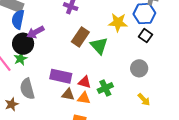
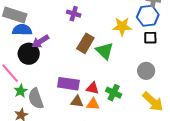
blue semicircle: (18, 19) -> (22, 30), turned 84
black square: (145, 36) -> (150, 38), turned -32
green star: (20, 59) -> (21, 91), moved
green cross: (105, 88) -> (114, 93), turned -35
yellow arrow: (144, 100) -> (153, 102), size x1.6

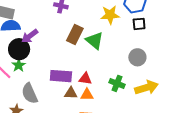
green star: (21, 91) -> (19, 65), moved
green cross: (114, 93) -> (117, 83), moved
yellow arrow: (153, 102) -> (147, 88), turned -55

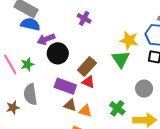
brown rectangle: (75, 34) -> (87, 67), moved
green triangle: (95, 41) -> (121, 59), moved
black circle: (19, 49) -> (58, 53), moved
red triangle: (85, 79) -> (88, 82), moved

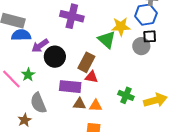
purple cross: (84, 18) -> (72, 16), size x1.6
green triangle: (121, 59) -> (107, 40), moved
gray circle: (144, 89) -> (141, 46), moved

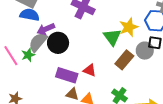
yellow star: (121, 27) -> (129, 27), turned -30
brown rectangle: (86, 62) -> (124, 60), moved
gray semicircle: (38, 103) -> (38, 42), moved, turned 50

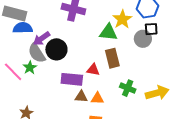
green triangle: (112, 37) -> (108, 32), turned -36
gray semicircle: (38, 42) -> (37, 53), turned -60
brown rectangle: (124, 60) -> (112, 58), moved, turned -42

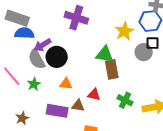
green triangle: (108, 32) -> (105, 54), moved
green star: (30, 68) -> (34, 84), moved
red triangle: (93, 70) -> (94, 95), moved
purple rectangle: (72, 79) -> (57, 111), moved
orange triangle: (97, 98) -> (66, 84), moved

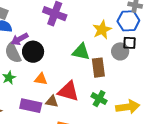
brown rectangle: (112, 69) -> (98, 68), moved
red triangle: (94, 95) -> (68, 91), size x1.6

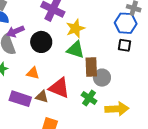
yellow star: (102, 30) -> (75, 28), moved
gray circle: (120, 51) -> (102, 78), moved
black circle: (33, 52) -> (41, 42), moved

